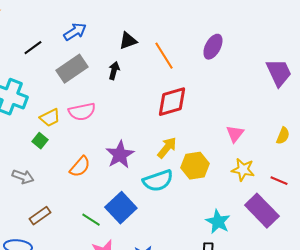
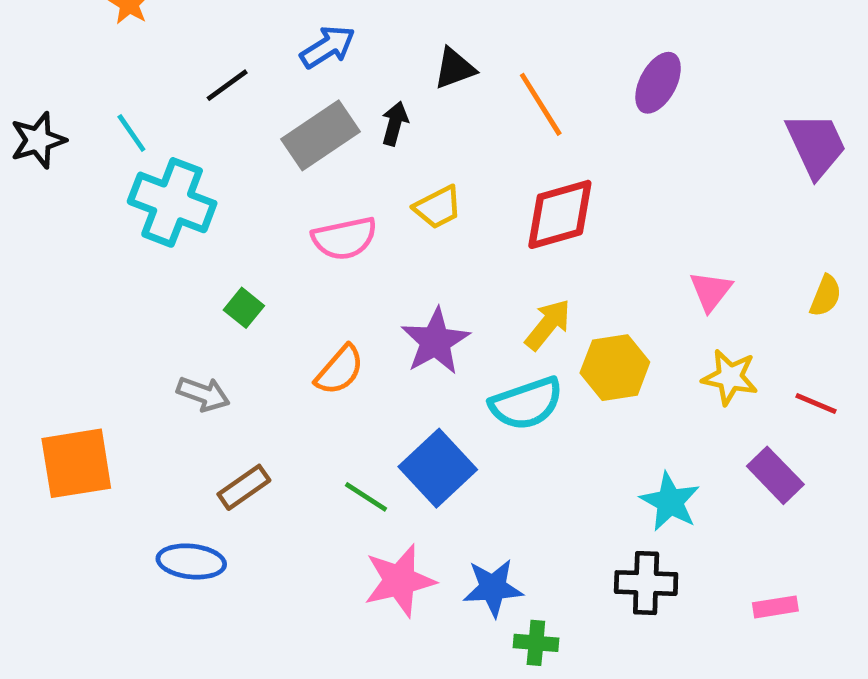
black arrow: (114, 71) -> (395, 123), moved
yellow trapezoid: (50, 118) -> (438, 207), moved
purple rectangle: (262, 211) -> (775, 475), size x0.7

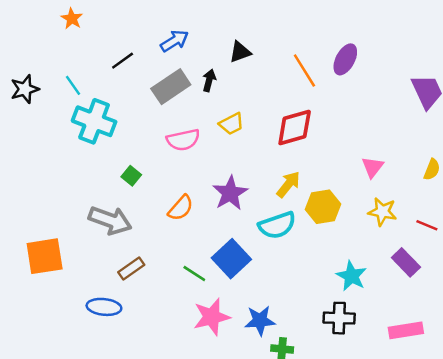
orange line: (541, 104) -> (304, 71), moved
gray arrow: (203, 394) -> (110, 220), size x1.6
pink rectangle: (775, 607) -> (406, 330), size x1.5

